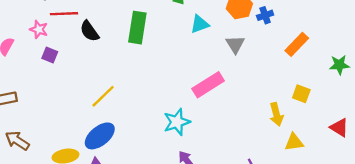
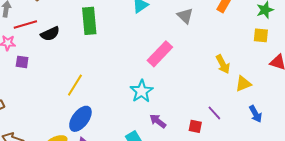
black semicircle: (89, 31) -> (50, 34), turned -66
gray triangle: (235, 44) -> (185, 16), moved
yellow square: (301, 94) -> (261, 35), moved

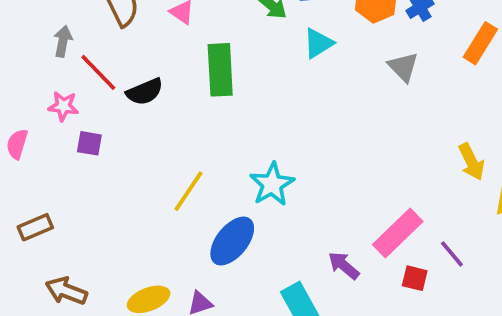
red line: (25, 25) -> (98, 72), turned 60
pink rectangle: (160, 54) -> (398, 233), moved
cyan star: (142, 91) -> (272, 184), moved
blue ellipse: (80, 119) -> (232, 241), moved

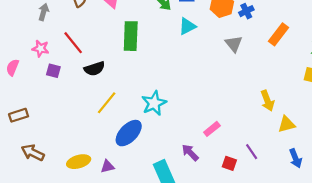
red line: (98, 72) -> (73, 43), moved
black semicircle: (145, 92) -> (94, 69), moved
pink rectangle: (398, 233) -> (212, 129), moved, size x0.6

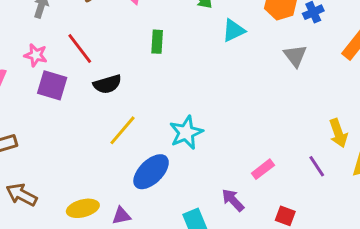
green rectangle: (131, 36) -> (157, 42), size x0.6
purple square: (53, 71) -> (52, 85), size x1.5
purple line: (252, 152) -> (317, 166), moved

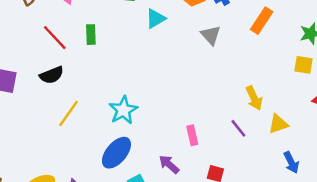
red line: (80, 49) -> (55, 38), moved
pink rectangle: (263, 169) -> (192, 135), turned -60
blue ellipse: (151, 172) -> (116, 153), moved

